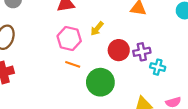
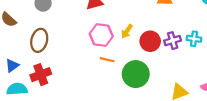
yellow arrow: (97, 29) -> (127, 31), moved
cyan cross: (158, 67) -> (194, 39), moved

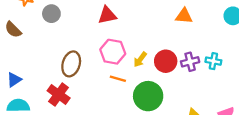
yellow arrow: (127, 31) -> (140, 59), moved
brown ellipse: (39, 40) -> (71, 64), moved
red cross: (41, 75) -> (59, 94), moved, turned -36

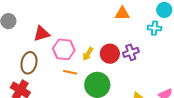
red triangle: (107, 15) -> (42, 34), moved
cyan cross: (213, 61) -> (154, 28), moved

